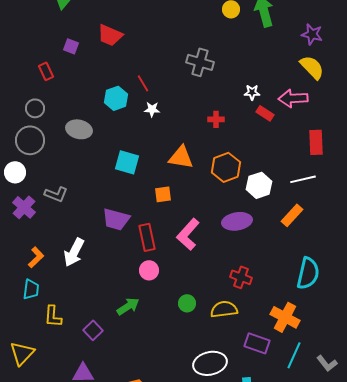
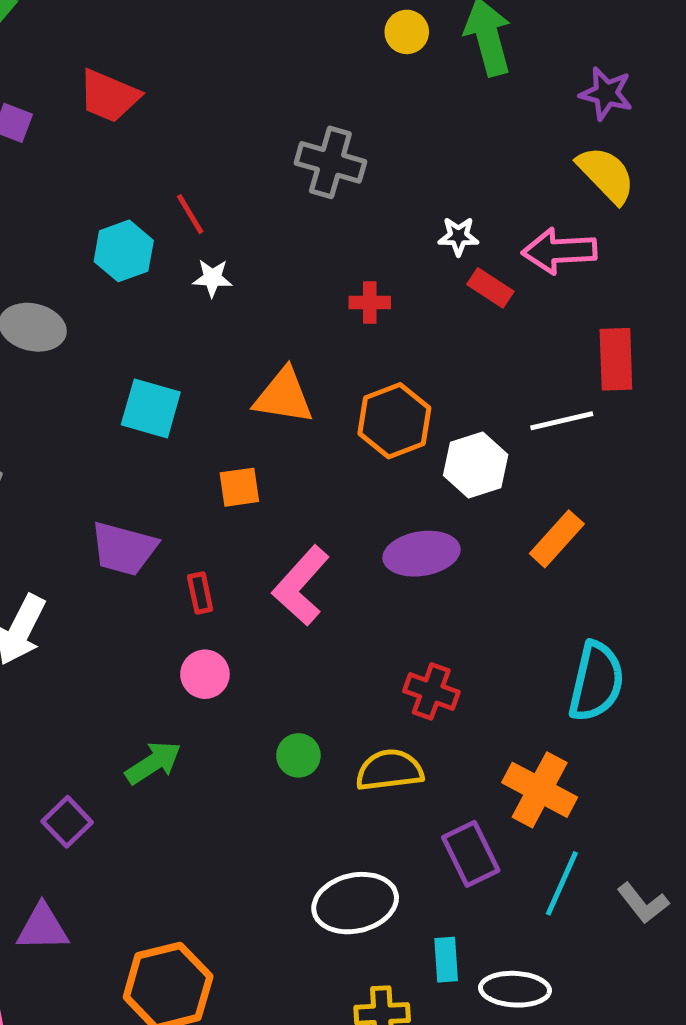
white line: (303, 179) -> (562, 421), moved
red rectangle: (147, 237) -> (200, 593), size x0.6
purple rectangle: (257, 343) -> (471, 854), turned 45

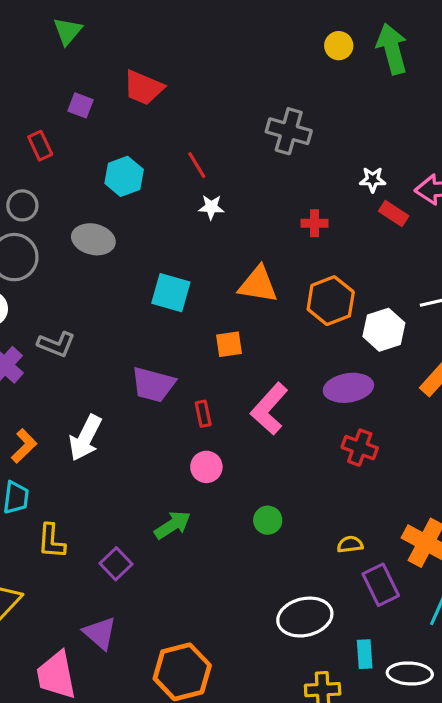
cyan hexagon: (124, 251) -> (124, 176), moved
red cross: (431, 691) -> (360, 448), moved
yellow semicircle: (390, 770) -> (350, 544), moved, size x0.6
purple triangle: (43, 928) -> (100, 633), turned 42

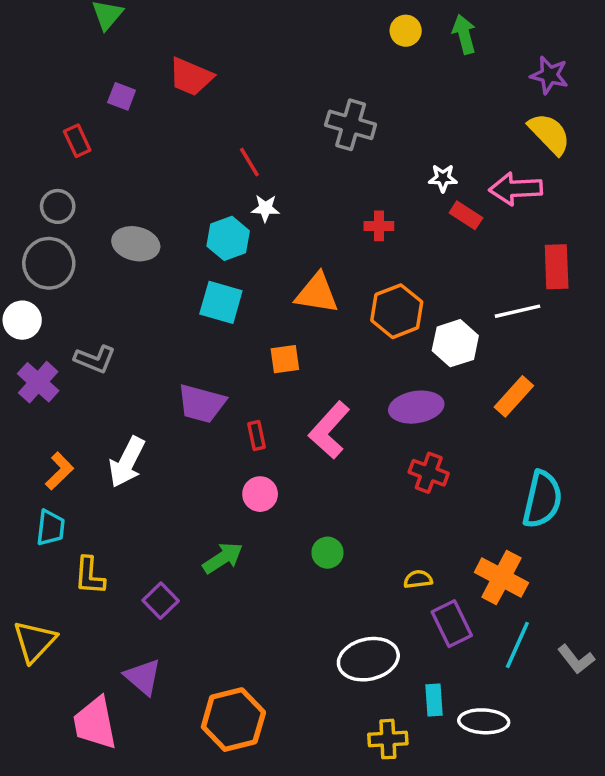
green arrow: (392, 49) -> (464, 34), size x0.7
cyan hexagon: (124, 176) -> (228, 238), moved

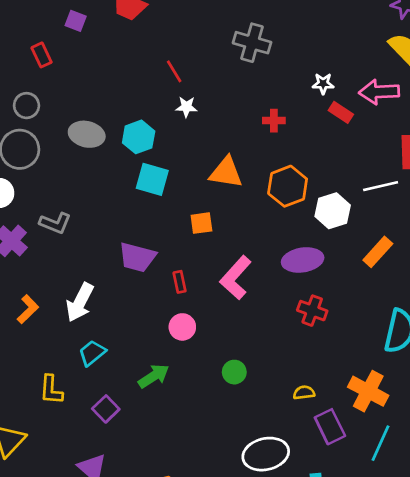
cyan hexagon: (228, 238) -> (139, 137), moved
cyan trapezoid: (51, 528) -> (92, 353), moved, turned -136

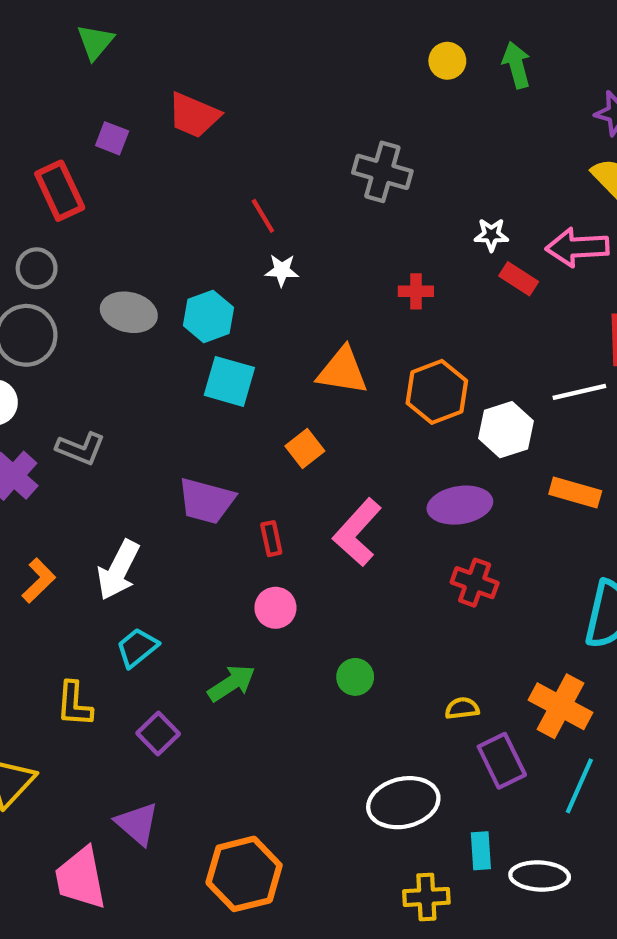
red rectangle: (42, 55) -> (60, 191), size x1.5
orange square: (201, 223) -> (305, 448), turned -30
orange rectangle: (378, 252) -> (575, 492), turned 64

